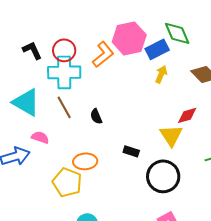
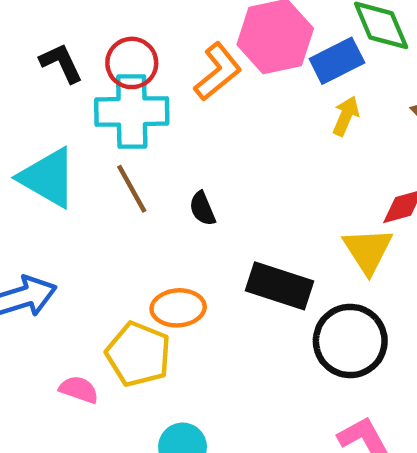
pink semicircle: (40, 137) -> (79, 390), moved
black rectangle: (131, 151) -> (280, 286), size x1.8

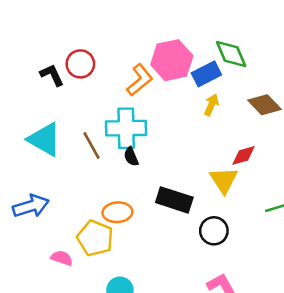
red circle: (132, 63) -> (80, 64), moved
cyan cross: (132, 112) -> (126, 128), moved
black circle: (350, 341) -> (214, 231), size x0.7

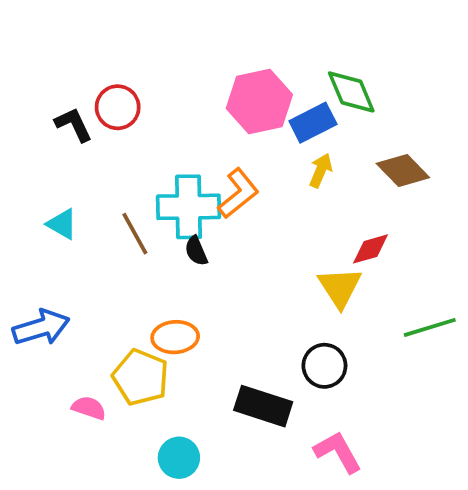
orange L-shape: (140, 80) -> (238, 193), moved
cyan triangle: (45, 139) -> (62, 224), size x0.6
black rectangle: (174, 200) -> (263, 406), moved

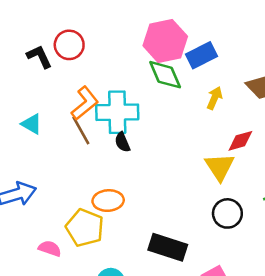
green diamond: (351, 92) -> (165, 75), moved
yellow arrow: (321, 170) -> (214, 98), moved
orange L-shape: (238, 193) -> (85, 103), moved
black circle: (324, 366) -> (227, 213), moved

